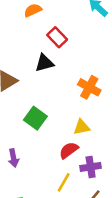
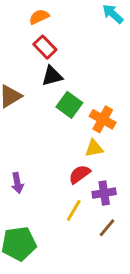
red rectangle: (57, 37) -> (45, 47), moved
orange cross: (89, 87) -> (103, 119), moved
green square: (35, 118) -> (69, 105), moved

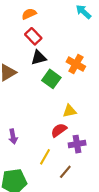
orange cross: (103, 119) -> (76, 64), moved
yellow line: (74, 210) -> (45, 157), moved
brown line: (107, 228) -> (65, 172), moved

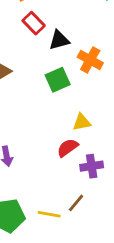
black triangle: (39, 58) -> (59, 40), moved
green square: (51, 79) -> (58, 80), turned 30
yellow line: (45, 157) -> (49, 214), moved, turned 70

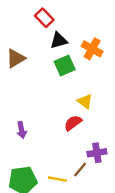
black triangle: (59, 40) -> (59, 40), moved
yellow triangle: (82, 122) -> (85, 101), turned 49
purple cross: (92, 166) -> (97, 153), moved

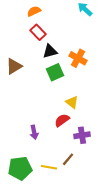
purple arrow: (22, 130) -> (34, 132), moved
purple cross: (97, 153) -> (82, 135), moved

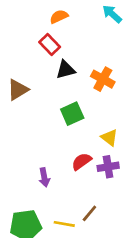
orange semicircle: (34, 11) -> (59, 17), moved
green square: (55, 72) -> (72, 114), moved
yellow triangle: (72, 102) -> (109, 138), moved
purple cross: (82, 135) -> (108, 167), moved

